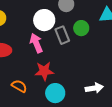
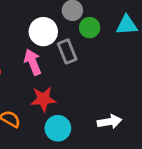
green circle: (81, 28) -> (90, 28), moved

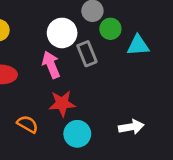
cyan triangle: (127, 25) -> (138, 45), moved

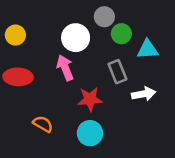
gray rectangle: (87, 54) -> (117, 72), moved
red star: (62, 103) -> (90, 99), moved
white arrow: (131, 127) -> (144, 94), moved

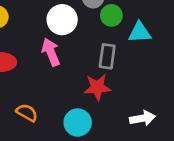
gray rectangle: (117, 72) -> (107, 56), turned 30
white arrow: (144, 94) -> (142, 118), moved
red star: (90, 99) -> (97, 87), moved

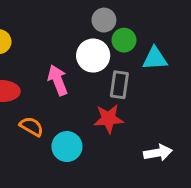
white circle: (62, 20) -> (93, 56), moved
orange semicircle: (27, 113) -> (31, 126), moved
cyan circle: (78, 123) -> (67, 147), moved

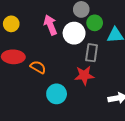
pink arrow: (58, 80) -> (50, 25), moved
orange semicircle: (31, 126) -> (38, 67), moved

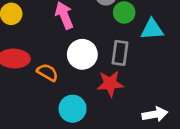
white circle: (74, 33) -> (82, 54), moved

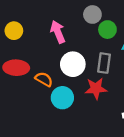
cyan circle: (73, 109) -> (62, 98), moved

